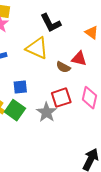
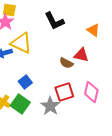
yellow triangle: (37, 48) -> (21, 43), moved
blue square: (20, 87) -> (25, 82), turned -32

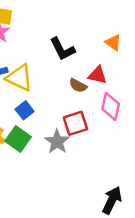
black L-shape: (54, 21) -> (62, 49), moved
yellow triangle: (21, 43) -> (19, 78), moved
pink diamond: (91, 92) -> (111, 106), moved

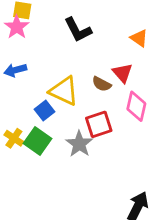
black L-shape: (62, 49) -> (78, 30), moved
red triangle: (98, 75) -> (122, 73), turned 36
yellow triangle: (19, 78) -> (64, 91), moved

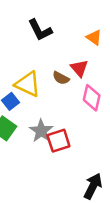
red square: (99, 124) -> (58, 141), moved

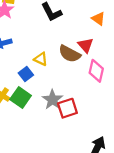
brown semicircle: (61, 78) -> (70, 54), size x1.5
yellow triangle: (28, 84) -> (41, 59), size x0.6

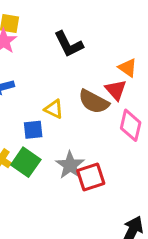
orange triangle: (98, 19) -> (128, 68), moved
blue square: (26, 74) -> (33, 130), turned 32

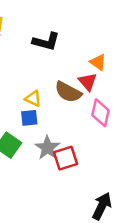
black L-shape: (69, 44) -> (46, 41), turned -48
blue square: (33, 130) -> (29, 118), moved

